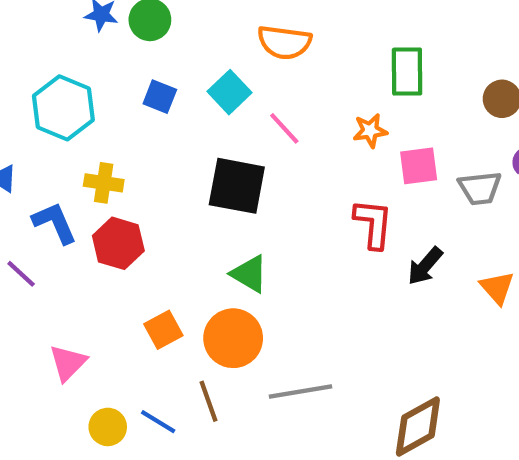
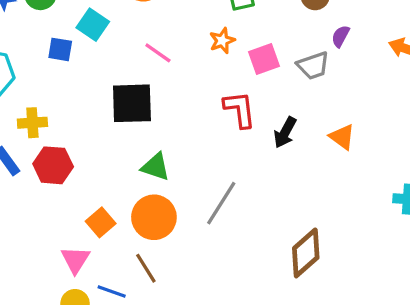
cyan square: (229, 92) -> (93, 25), moved
pink triangle: (68, 363) -> (75, 260), moved
gray line: (300, 391) -> (221, 203), moved, turned -36

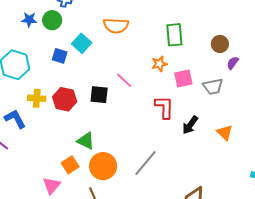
purple semicircle: (341, 36) -> (233, 63), moved
pink line: (158, 53) -> (124, 80), moved
black square: (132, 103) -> (99, 95), size x0.7
red hexagon: (53, 165) -> (65, 99), moved
green triangle: (156, 167) -> (86, 141), moved

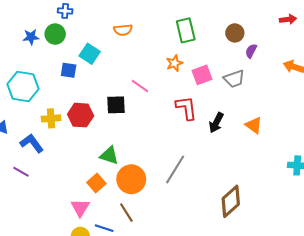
orange semicircle: (116, 26) -> (123, 30), size x0.7

